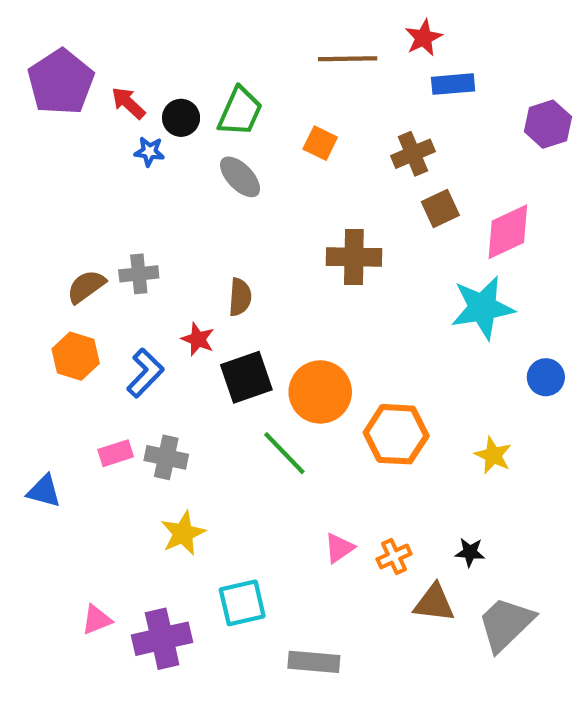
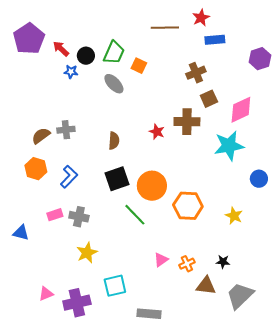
orange square: (320, 143) -> (139, 66), moved
brown cross: (354, 257) -> (187, 122), moved
red star: (198, 339) -> (157, 132), moved

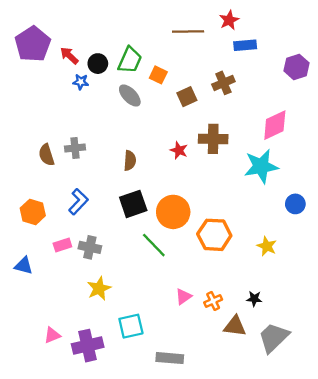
brown square: (209, 99) -> (187, 97), moved
brown semicircle: (41, 136) -> (46, 155), turned -72
orange hexagon: (36, 169) -> (33, 212), moved

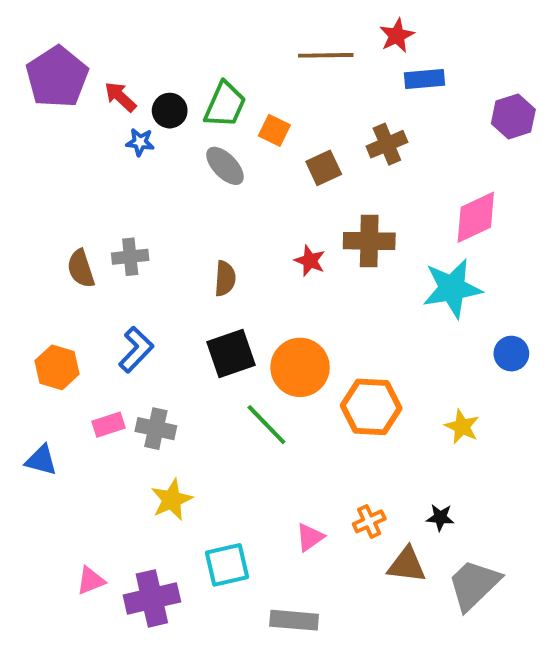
pink triangle: (183, 296) -> (310, 537), moved

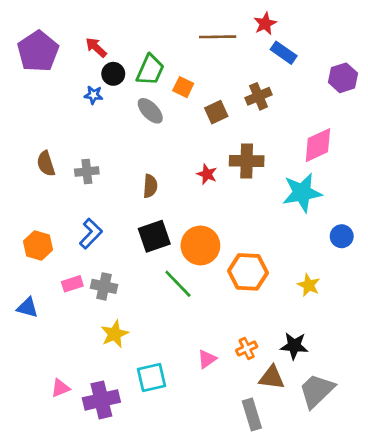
blue rectangle: (424, 79) -> (284, 53), turned 40
red arrow: (120, 97) -> (96, 47), moved
brown semicircle: (81, 269) -> (46, 164), moved
black star: (440, 517) -> (294, 346), size x1.5
gray rectangle: (294, 620) -> (252, 414), moved, turned 68

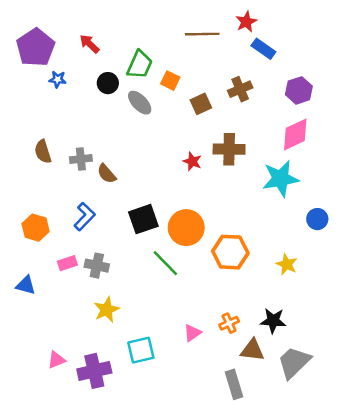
black circle: (113, 74) -> (108, 83), moved
purple hexagon: (343, 78) -> (299, 90), moved
blue star: (93, 95) -> (58, 79), moved
brown semicircle: (150, 186) -> (107, 174), moved, turned 135

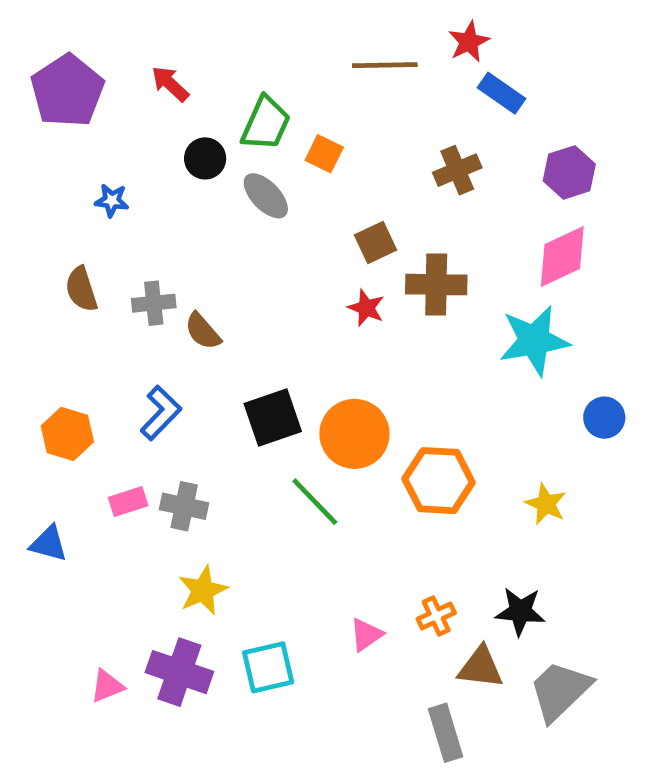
blue star: (58, 79) -> (112, 200), moved
brown square: (201, 104) -> (376, 243), moved
purple cross: (94, 371) -> (179, 672), moved, turned 32

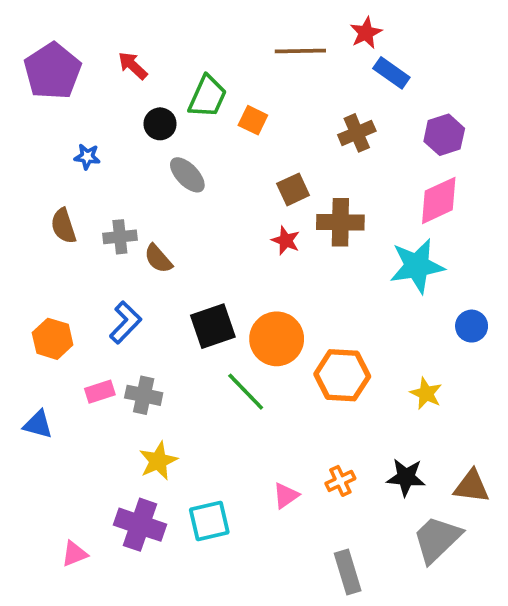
gray ellipse: (266, 196) -> (187, 175), moved
brown triangle: (481, 667) -> (472, 486), moved
pink triangle: (107, 686) -> (74, 554), moved

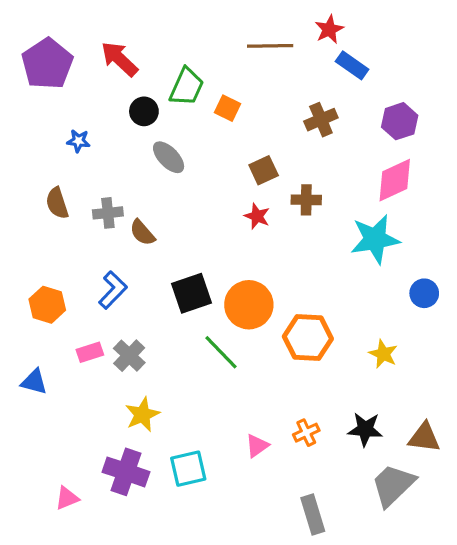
red arrow: (133, 66) -> (119, 59), size x1.4
brown cross: (340, 222) -> (306, 200), size x0.7
gray cross: (144, 395) -> (129, 356), turned 32

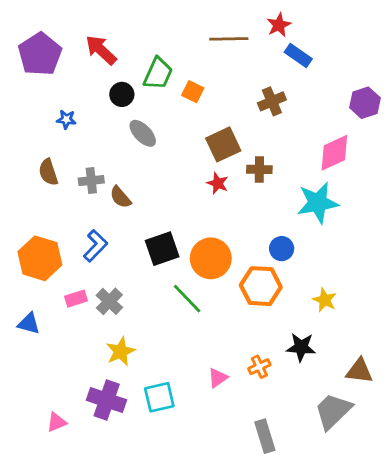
purple hexagon: (400, 121) -> (365, 103), moved
brown square: (264, 170) -> (223, 144), size x1.4
blue circle: (424, 293) -> (282, 249), moved
orange hexagon: (47, 305) -> (40, 258), size x1.4
black star: (365, 429) -> (301, 347), moved

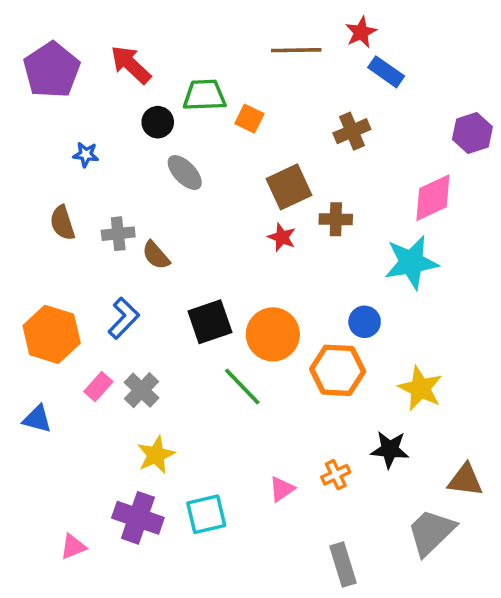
green trapezoid: (158, 74) -> (204, 95), turned -116
pink rectangle: (76, 299) -> (98, 387), turned -30
yellow star: (325, 300) -> (420, 388), size x1.4

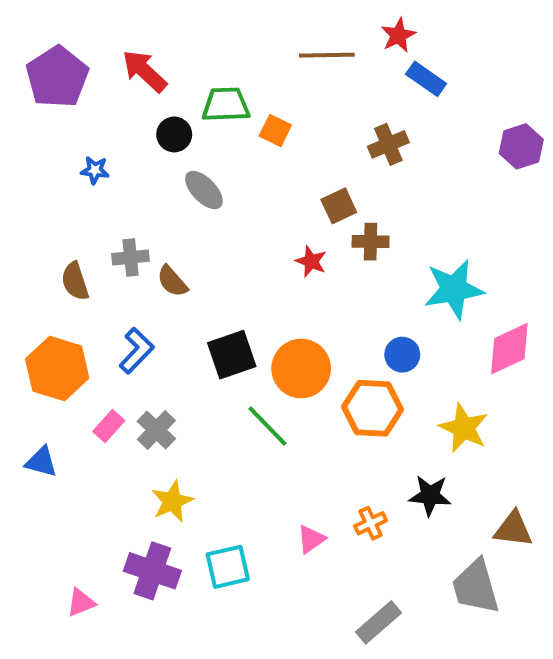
brown square: (289, 187) -> (339, 206), moved, size x0.7
pink diamond: (433, 198) -> (509, 349), moved
brown semicircle: (62, 223) -> (75, 281), moved
gray trapezoid: (431, 532) -> (476, 587), turned -62
gray rectangle: (343, 565) -> (378, 622), turned 66

